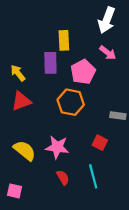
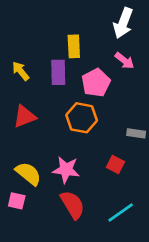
yellow arrow: (18, 73) -> (21, 71), moved
cyan line: (93, 176) -> (121, 213), moved, turned 70
red semicircle: (63, 177) -> (73, 205), size x1.6
pink square: (14, 191) -> (17, 201), moved

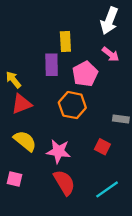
yellow arrow: (21, 71) -> (13, 80), moved
yellow semicircle: (28, 174) -> (25, 141), moved

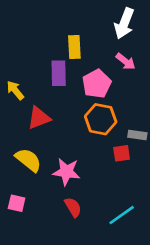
red triangle: (22, 104) -> (39, 118), moved
orange hexagon: (72, 105) -> (101, 119), moved
red square: (102, 147) -> (122, 153), moved, turned -35
red semicircle: (64, 183) -> (73, 207), size x0.7

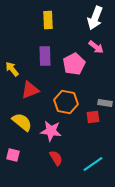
yellow rectangle: (74, 47) -> (48, 20), moved
orange hexagon: (101, 119) -> (66, 102), moved

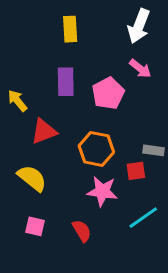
pink star: (51, 131) -> (102, 191), moved
pink square: (13, 155) -> (35, 226), moved
cyan line: (93, 164) -> (143, 218), moved

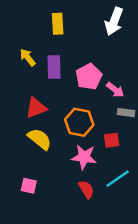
pink arrow: (140, 69) -> (115, 90), moved
yellow arrow: (17, 101) -> (28, 57), moved
gray rectangle: (153, 150) -> (126, 113), moved
yellow semicircle: (32, 178) -> (40, 139), moved
red semicircle: (82, 231) -> (86, 189), moved

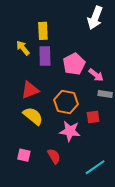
yellow rectangle: (58, 24) -> (43, 31), moved
cyan line: (118, 179) -> (95, 167), moved
red semicircle: (86, 189) -> (54, 156), moved

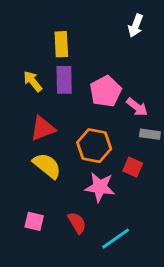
white arrow: (95, 18) -> (136, 26), size x0.7
yellow arrow: (23, 48) -> (33, 81), moved
red square: (93, 117) -> (133, 167), turned 32
cyan line: (95, 167) -> (116, 239), moved

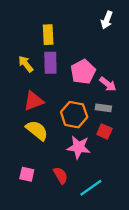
gray rectangle: (150, 134) -> (103, 108), moved

